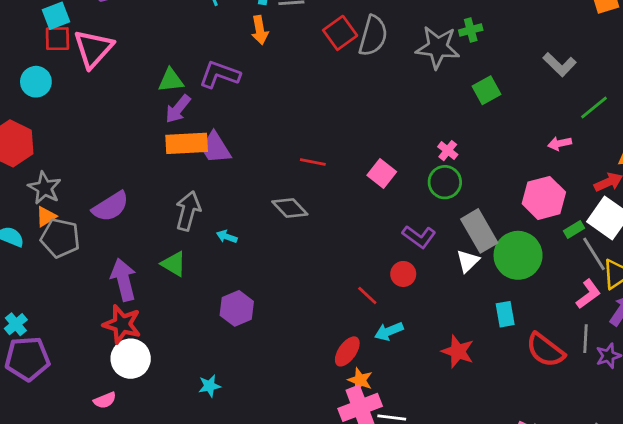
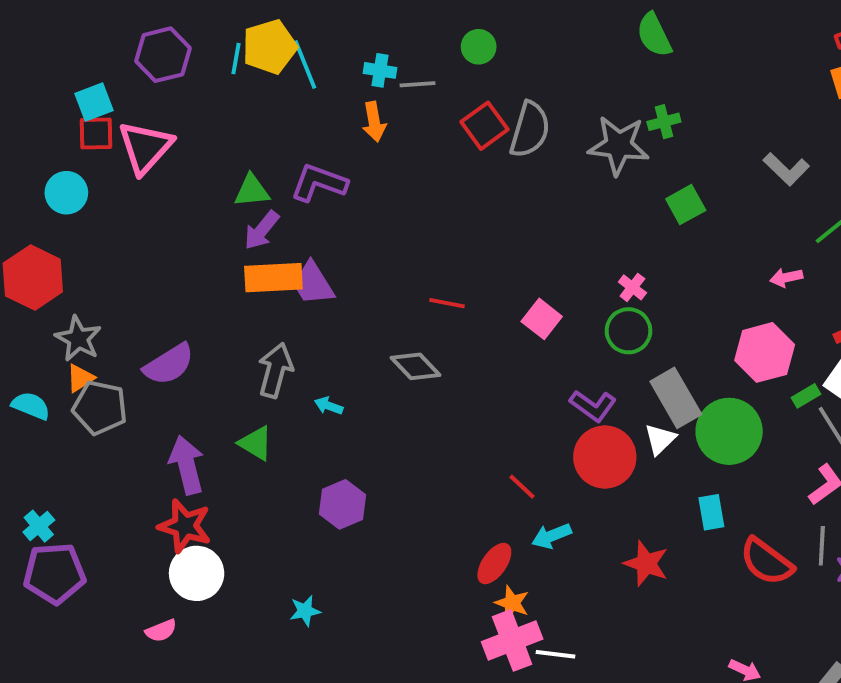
red circle: (403, 274) -> (605, 457), moved, size x1.8

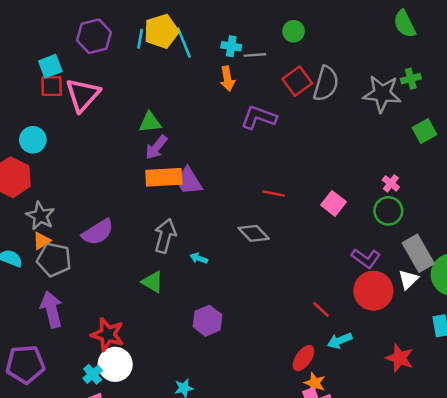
purple L-shape: (319, 183) -> (259, 117), moved
cyan circle: (66, 193) -> (33, 140), moved
purple arrow: (187, 465) -> (52, 309), moved
cyan cross: (39, 526) -> (93, 374), moved

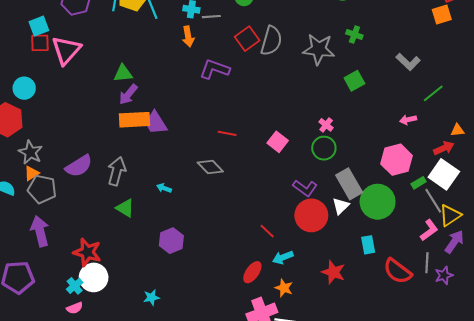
green cross: (411, 79) -> (354, 34), moved, turned 35
gray arrow: (165, 236) -> (117, 171), moved
orange star: (315, 383) -> (284, 288), moved

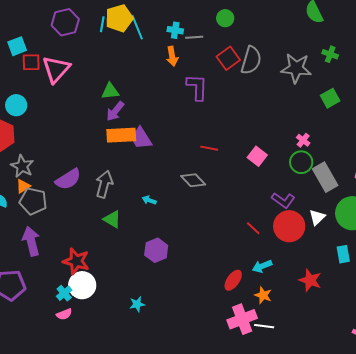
cyan square: (39, 26) -> (17, 46), moved
purple L-shape: (215, 69) -> (197, 87), turned 72
gray rectangle: (349, 184) -> (325, 177), moved
red line: (267, 231) -> (253, 228), moved

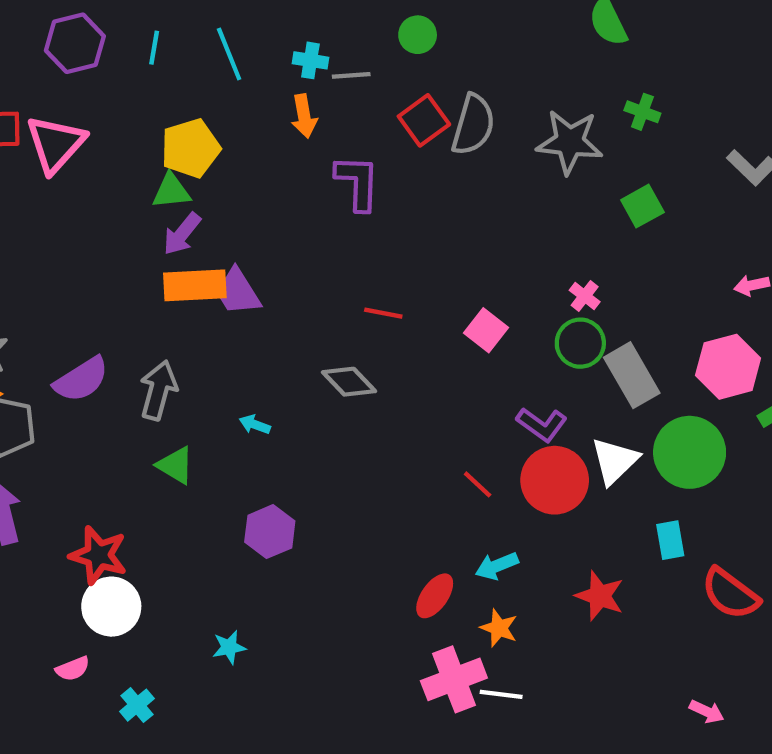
yellow pentagon: (119, 18) -> (191, 148), moved
white triangle: (317, 217) -> (615, 461), size x1.4
cyan cross: (64, 293) -> (137, 705), moved

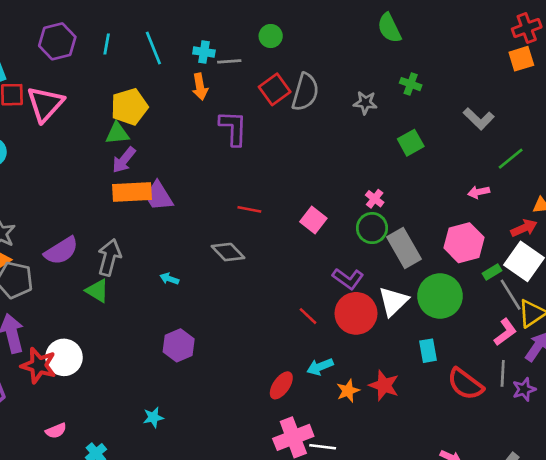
gray star: (570, 142) -> (365, 103), size x0.6
green triangle: (176, 465) -> (97, 291), moved
red star: (98, 555) -> (39, 365), moved
white circle: (111, 607) -> (64, 357), moved
orange star: (499, 628) -> (348, 391), moved, turned 30

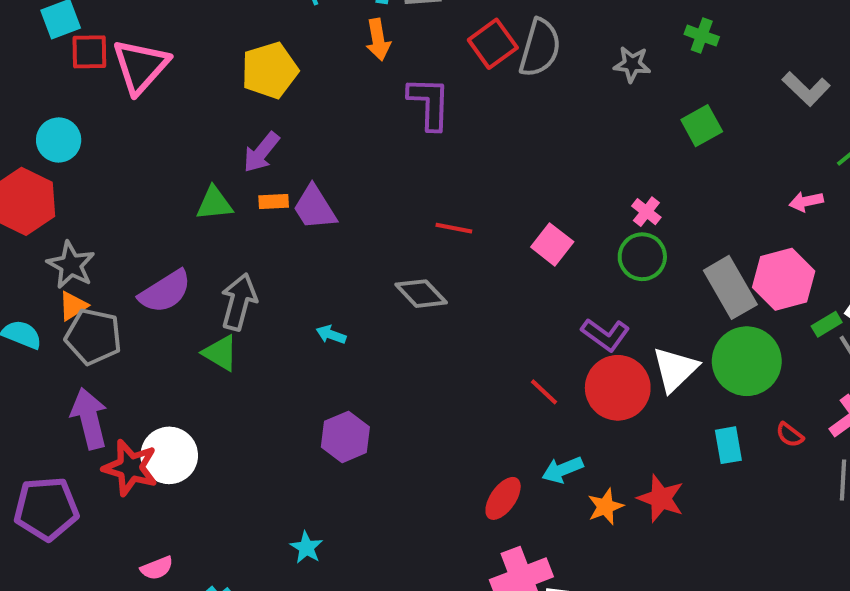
green triangle: (117, 133) -> (214, 203), moved
orange rectangle: (132, 192) -> (274, 201), size x0.5
gray rectangle: (404, 248) -> (730, 287), moved
red semicircle: (465, 384) -> (790, 435), moved, size x0.5
cyan star: (153, 417) -> (306, 548), turned -30

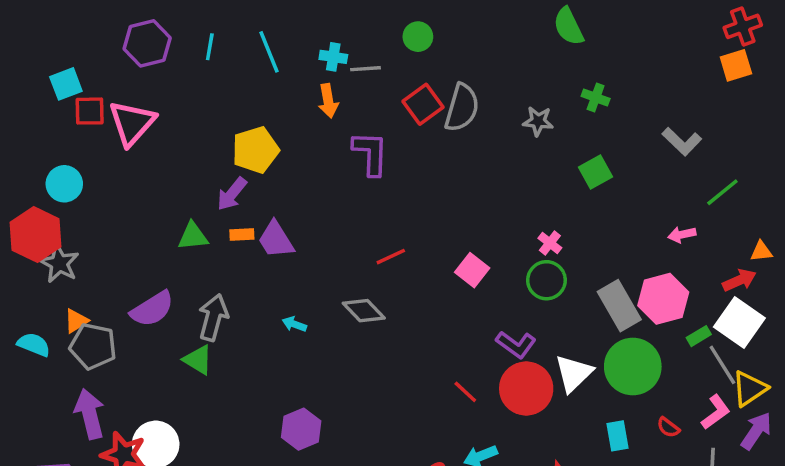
yellow pentagon: (270, 70) -> (255, 150), moved
red line: (454, 228) -> (391, 257), turned -36
gray star: (71, 265) -> (59, 263), moved
cyan arrow: (331, 335) -> (294, 324), moved

